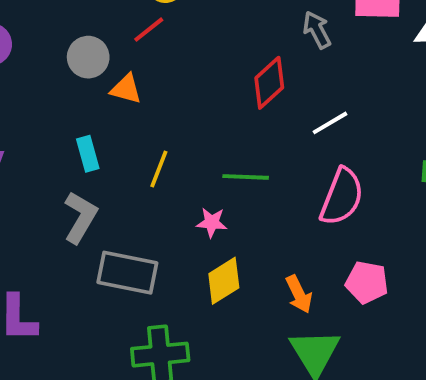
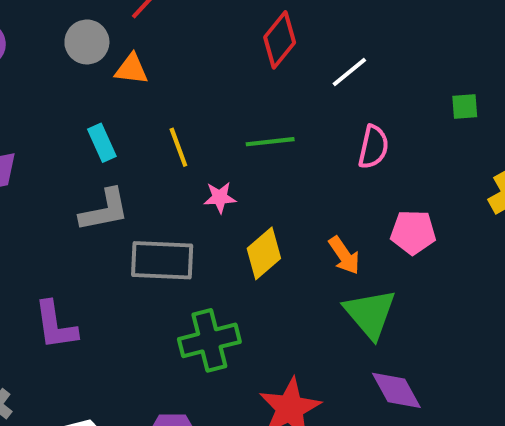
yellow line: (159, 169) -> (178, 147), turned -33
pink semicircle: (342, 197) -> (373, 147), size x0.7
gray L-shape: (80, 217) -> (104, 210), turned 57
pink star: (212, 222) -> (220, 197), moved

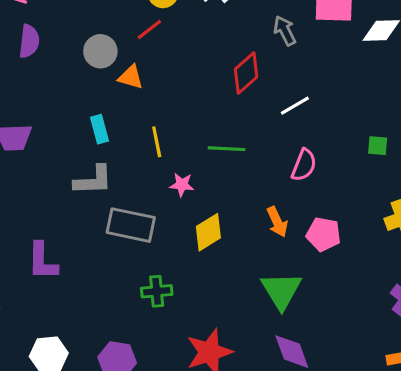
orange arrow: (344, 255) -> (277, 222), moved
green cross: (209, 340) -> (157, 291), size x0.7

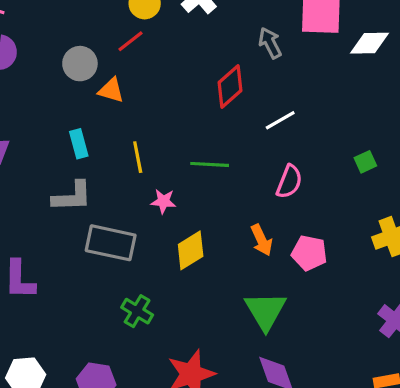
green square: (378, 146) -> (365, 162), turned -30
green cross: (157, 291) -> (137, 311), turned 36

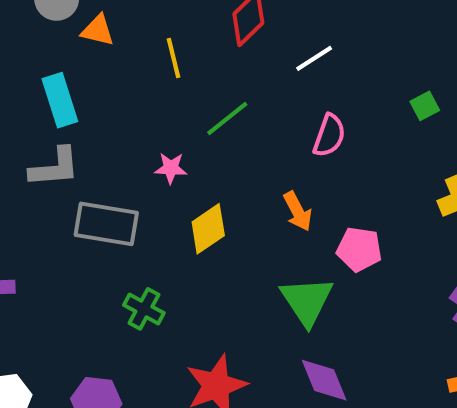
cyan rectangle: (79, 144) -> (60, 100), size x1.4
yellow line: (138, 157) -> (173, 58), moved
green line: (210, 164) -> (227, 118), turned -39
pink pentagon: (309, 253) -> (359, 249), moved

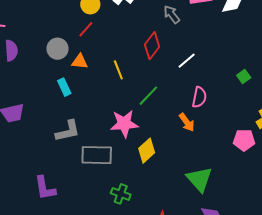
cyan rectangle: (60, 100) -> (64, 87), moved, size x0.7
pink star: (171, 168) -> (124, 124), size x1.8
orange arrow: (298, 211) -> (187, 122), moved
pink pentagon: (359, 249) -> (244, 140), moved

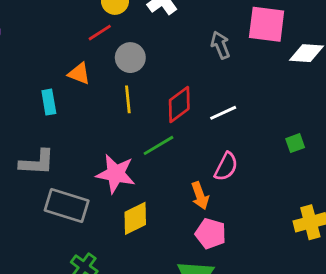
red diamond: (152, 46) -> (179, 104), moved
gray circle: (57, 49) -> (130, 58), moved
green square: (244, 76) -> (295, 143), moved
pink pentagon: (244, 140) -> (211, 234), moved

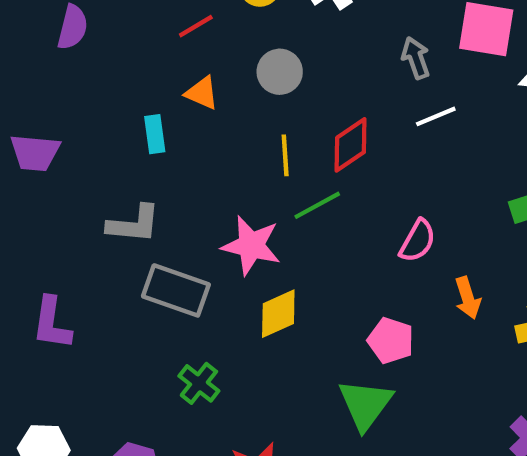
red line: (100, 33) -> (196, 26), moved
yellow line: (128, 99) -> (285, 155), moved
white line: (223, 113) -> (436, 116), moved
orange arrow: (200, 196) -> (468, 298), moved

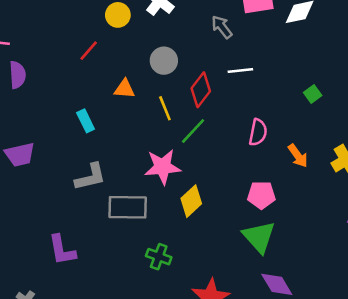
gray circle: (280, 72) -> (164, 61), moved
orange triangle: (202, 93) -> (124, 89), moved
white line: (436, 116) -> (240, 70), moved, turned 35

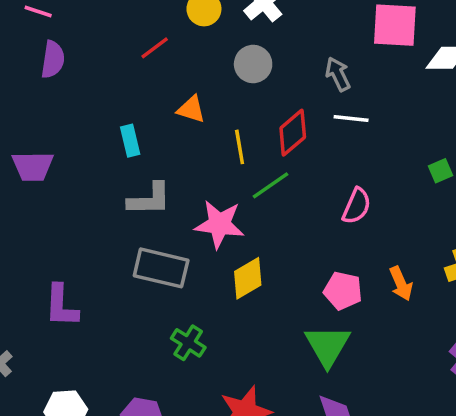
gray arrow: (222, 27) -> (338, 74), moved
gray circle: (164, 61) -> (253, 64), moved
orange arrow: (298, 156) -> (401, 284), moved
gray L-shape: (91, 177) -> (149, 199), moved

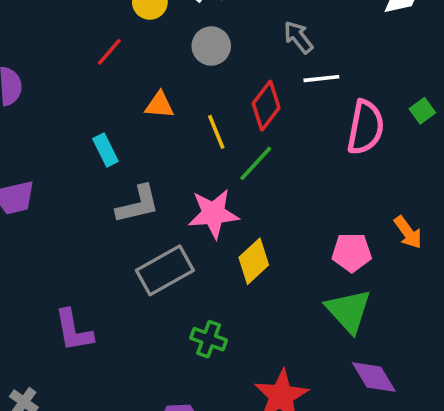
pink semicircle: (357, 206) -> (365, 127), moved, size x1.4
gray rectangle: (161, 268) -> (165, 270), turned -30

